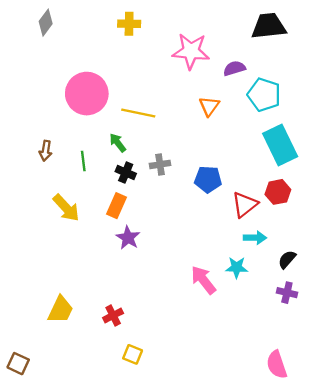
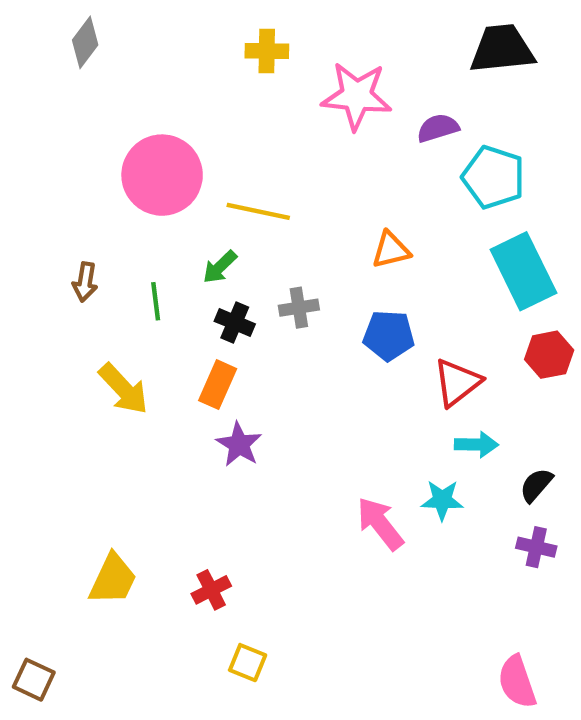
yellow cross: (129, 24) -> (267, 51), moved
orange triangle: (209, 106) -> (391, 250), moved, turned 40
green arrow: (118, 143) -> (220, 267), turned -96
red hexagon: (278, 192) -> (549, 355), moved

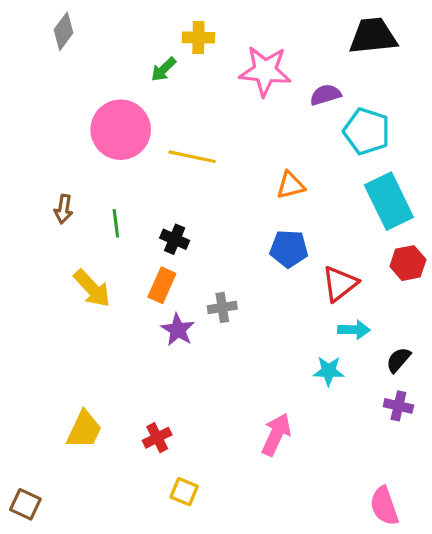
green arrow: (220, 267) -> (164, 69), moved
gray cross: (299, 308) -> (222, 307), moved
pink arrow: (380, 524) -> (276, 434), moved, turned 63

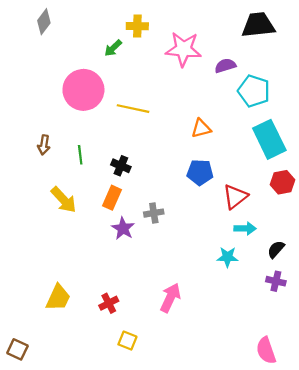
pink arrow: (276, 434) -> (170, 298), moved

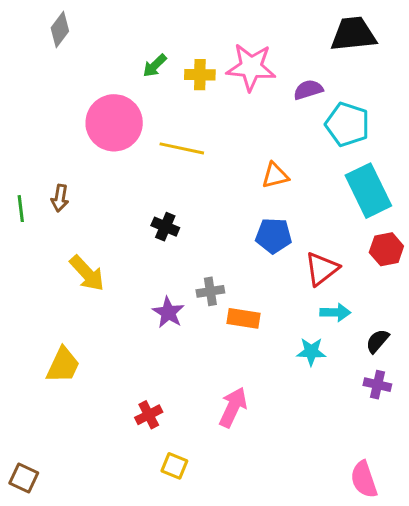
yellow cross: (137, 26) -> (200, 75), moved
green line: (80, 155) -> (21, 209), moved
orange rectangle: (112, 198) -> (244, 318), moved, turned 75
yellow trapezoid: (58, 298) -> (63, 365), moved

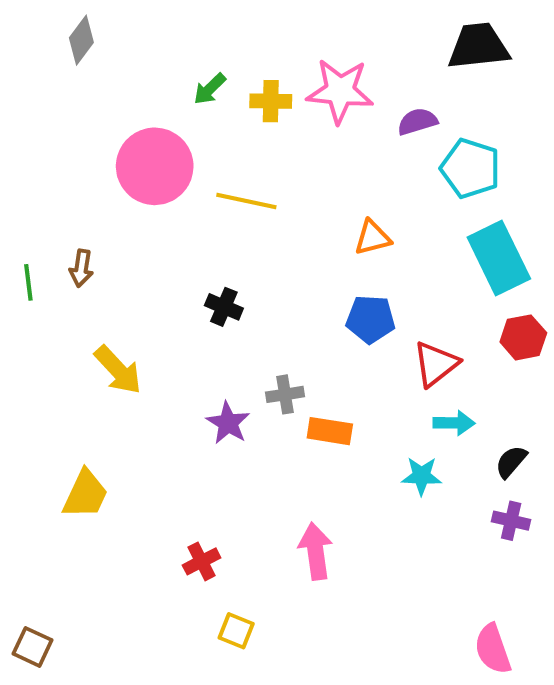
pink arrow: (233, 407) -> (316, 551), turned -33

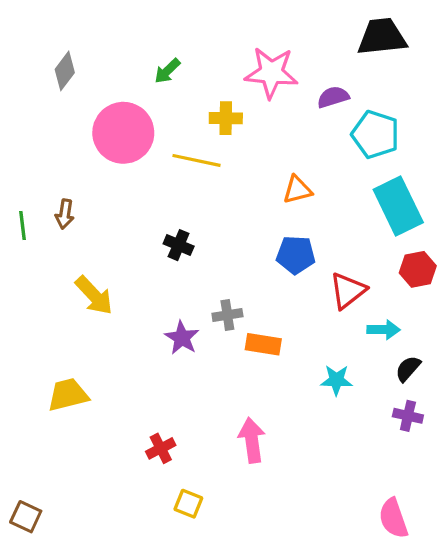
gray diamond: (81, 40) -> (65, 71), moved
yellow cross: (271, 101) -> (226, 118), moved
cyan arrow: (454, 423) -> (384, 330), moved
yellow trapezoid: (85, 494) -> (68, 395), turned -129

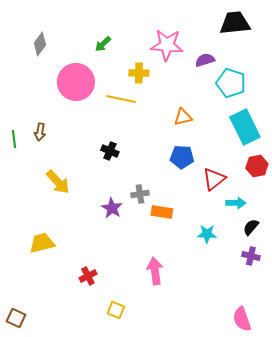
red cross: (161, 448) -> (88, 276), moved

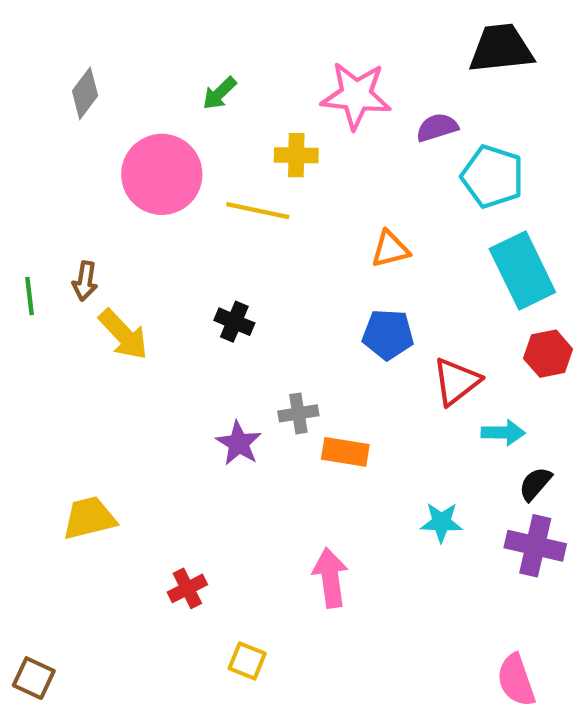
yellow arrow: (58, 182) -> (123, 334), moved
cyan star: (207, 234) -> (441, 522), moved
purple cross: (251, 256) -> (535, 546), size x1.5

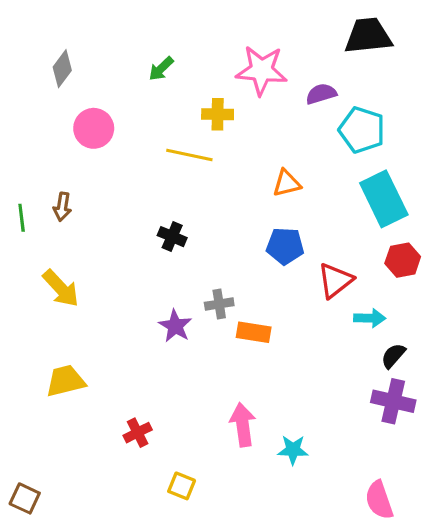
pink circle: (162, 174) -> (94, 128), moved, size x0.7
yellow arrow: (123, 334) -> (61, 288), moved
cyan star: (441, 522) -> (293, 450), moved

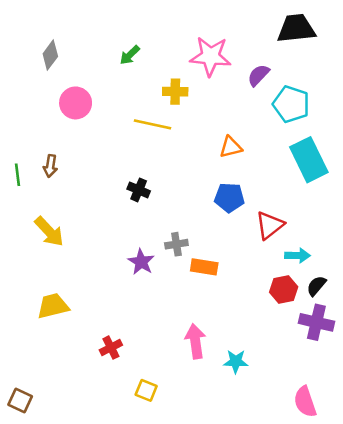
purple semicircle: (321, 94) -> (258, 75), turned -30
red hexagon: (403, 260) -> (284, 290), moved

